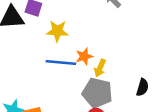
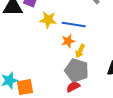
blue line: (61, 62) -> (74, 24), moved

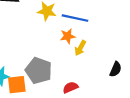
gray pentagon: (77, 70) -> (39, 71), moved

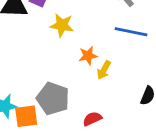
blue line: (75, 18) -> (131, 32), moved

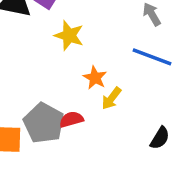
orange star: (88, 56) -> (95, 78), turned 30
red semicircle: (92, 119) -> (71, 119), moved

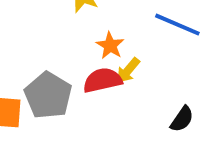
red semicircle: (71, 119) -> (102, 80), moved, size x1.4

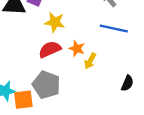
red semicircle: (102, 80) -> (50, 49), moved

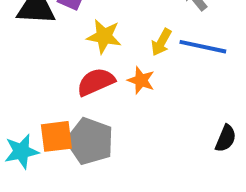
yellow arrow: (90, 61) -> (161, 42), moved
orange square: (23, 100) -> (56, 136), moved

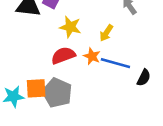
blue line: (203, 47) -> (115, 63), moved
black semicircle: (226, 138) -> (144, 78), moved

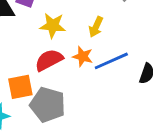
blue line: (115, 63) -> (111, 61), turned -32
orange square: (36, 88) -> (20, 87), moved

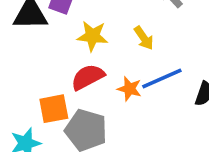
yellow arrow: (96, 27) -> (144, 38), turned -60
orange star: (83, 56) -> (129, 89), moved

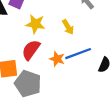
red semicircle: (88, 77) -> (31, 50), turned -30

